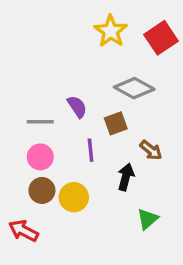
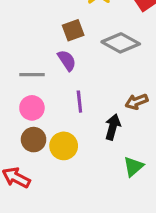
brown square: (116, 123) -> (73, 30), moved
brown arrow: (151, 150) -> (137, 102), turned 120

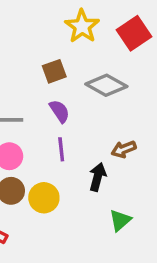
purple semicircle: (67, 60) -> (59, 111), moved

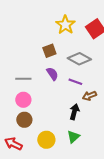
purple line: (61, 149) -> (75, 82), moved, turned -64
yellow circle: (44, 198) -> (46, 140), moved
green triangle: (120, 220) -> (73, 137), moved

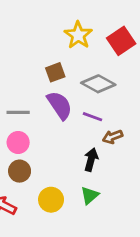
purple semicircle: (52, 74) -> (60, 105), size x1.5

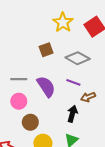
purple semicircle: (60, 105) -> (46, 87), moved
brown circle: (20, 171) -> (30, 122), moved

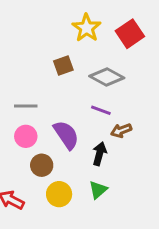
purple semicircle: (46, 87) -> (66, 135), moved

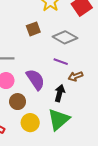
green triangle: (98, 190) -> (59, 119), size x1.6

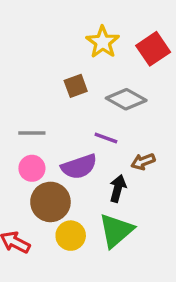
purple line: (61, 62) -> (106, 138), moved
purple semicircle: (35, 79) -> (79, 167), turned 105
brown circle: (18, 102) -> (50, 202), size x1.5

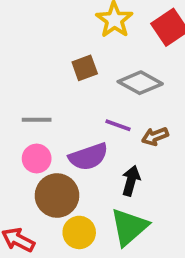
brown arrow: (143, 162) -> (155, 136), moved

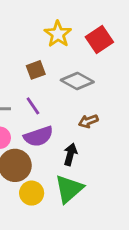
purple line: (118, 125) -> (33, 106), moved, turned 36

